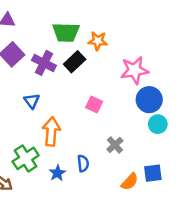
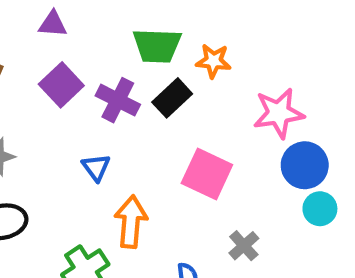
pink square: (94, 105) -> (207, 174), size x1.6

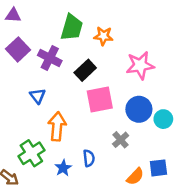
green trapezoid: (157, 46) -> (72, 27), turned -76
black rectangle: (172, 98) -> (85, 70), moved
blue circle: (305, 165) -> (139, 109), moved
pink square: (207, 174) -> (100, 100), turned -36

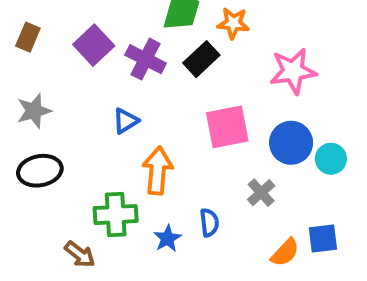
black rectangle: (85, 70) -> (201, 59), moved
blue triangle: (38, 96) -> (126, 121), turned 35
green cross: (31, 153) -> (116, 215), turned 30

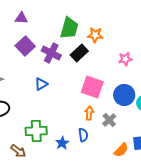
pink star: (293, 71) -> (125, 59), size x0.6
pink square: (227, 127) -> (92, 87), turned 30
orange arrow: (157, 171) -> (89, 113), moved, size x0.6

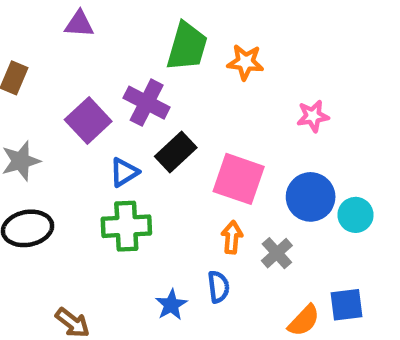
purple square: (25, 46) -> (88, 121), moved
black rectangle: (79, 53) -> (176, 152), moved
green cross: (36, 131) -> (126, 226), moved

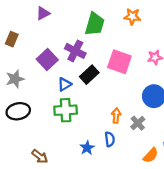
purple triangle: (79, 24) -> (43, 13), turned -32
orange star: (245, 62) -> (132, 17), moved
pink square: (239, 179) -> (119, 62), moved

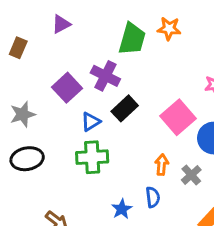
orange star: (132, 17) -> (169, 29), moved
brown rectangle: (12, 39) -> (18, 48), moved
pink square: (119, 62) -> (178, 117), moved, turned 30

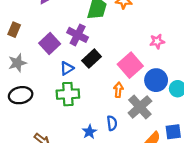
brown rectangle: (18, 48) -> (14, 30), moved
orange arrow: (162, 165) -> (118, 90), moved
gray cross: (191, 175) -> (140, 107), size x1.6

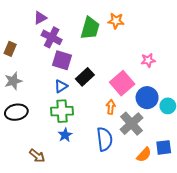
purple cross: (78, 35) -> (52, 37), moved
purple square: (50, 44) -> (62, 60), moved, turned -30
blue semicircle: (112, 123) -> (105, 139), size x1.6
blue star: (89, 132) -> (65, 135), moved

